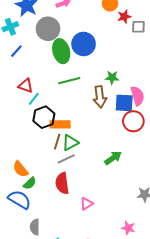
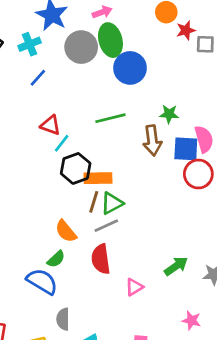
green ellipse: (61, 51) -> (110, 40), moved
green arrow: (113, 158) -> (176, 266), moved
orange semicircle: (21, 169) -> (66, 231), moved

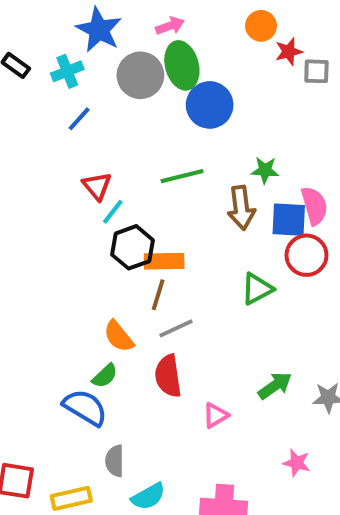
red triangle: (50, 125) -> (97, 186), turned 30
green triangle: (112, 203) -> (257, 289), moved

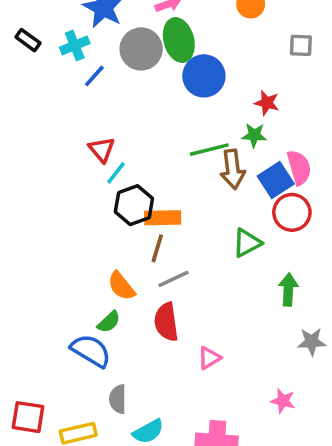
red star: (289, 52) -> (267, 103), moved, turned 30
blue line: (79, 119) -> (94, 76), moved
green line: (182, 176) -> (209, 150), moved
blue square: (289, 220) -> (276, 180), turned -36
green arrow: (275, 386) -> (288, 290), moved, turned -52

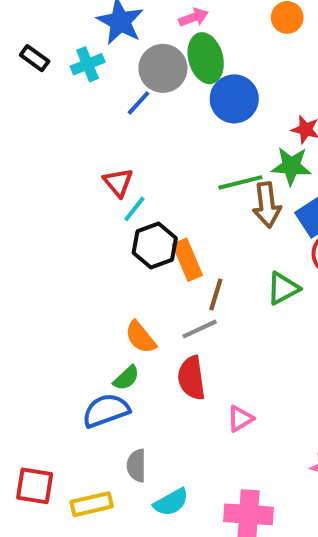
blue line: (94, 76) -> (138, 103), moved
green star: (254, 135) -> (291, 166), size x1.4
orange rectangle: (163, 218) -> (187, 260), turned 68
brown line: (157, 248) -> (216, 294), moved
blue semicircle: (91, 351) -> (106, 411), turned -51

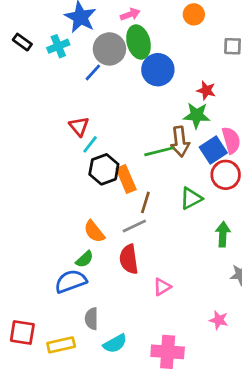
green line: (240, 182) -> (159, 151), moved

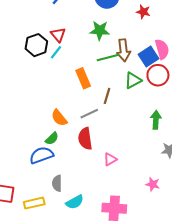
green star: (197, 115) -> (100, 30), moved
red triangle: (79, 126) -> (58, 35), moved
black hexagon: (104, 169) -> (36, 45), moved
green triangle: (191, 198) -> (133, 80), moved
brown line: (145, 202) -> (107, 96), moved

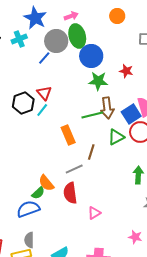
green star: (100, 30) -> (98, 81), moved
orange semicircle: (59, 118) -> (46, 183), moved
gray semicircle: (57, 183) -> (29, 240), moved

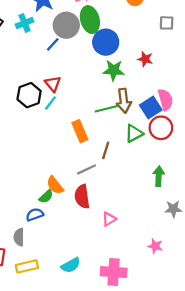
blue semicircle: (28, 209) -> (35, 215), size x0.7
gray semicircle: (29, 240) -> (19, 237), moved

